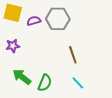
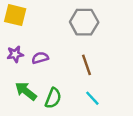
gray hexagon: (58, 19) -> (84, 22), moved
purple semicircle: (34, 21) -> (40, 58), moved

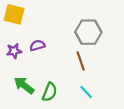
gray hexagon: (84, 22) -> (88, 32), moved
purple semicircle: (40, 58) -> (37, 45), moved

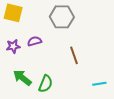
gray hexagon: (88, 32) -> (62, 17), moved
cyan line: (86, 92) -> (99, 84), moved, turned -56

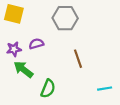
green arrow: (22, 78) -> (23, 69), moved

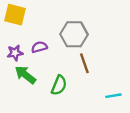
gray hexagon: (65, 18) -> (74, 34), moved
green semicircle: (48, 89) -> (59, 85), moved

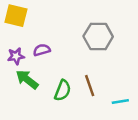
gray hexagon: (74, 34) -> (98, 36), moved
brown line: (84, 63) -> (90, 86), moved

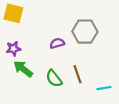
purple semicircle: (42, 50) -> (57, 43), moved
green semicircle: (63, 90) -> (54, 78), turned 120

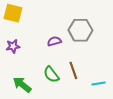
green arrow: (23, 69) -> (22, 85), moved

